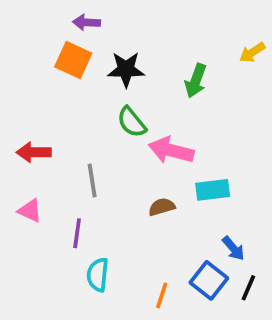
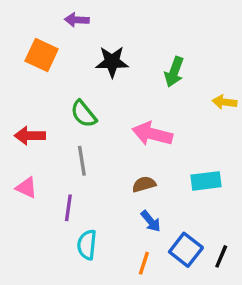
yellow arrow: (252, 52) -> (225, 102), moved, turned 40
orange square: (73, 60) -> (42, 55), moved
green semicircle: (132, 122) -> (84, 114), moved
cyan rectangle: (213, 190) -> (206, 181), moved
blue arrow: (233, 248) -> (151, 221), moved

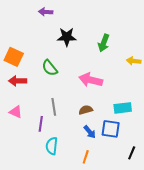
orange square: (42, 55) -> (14, 57), moved
gray line: (82, 161) -> (54, 107), moved
blue square: (186, 250) -> (111, 129), moved, turned -30

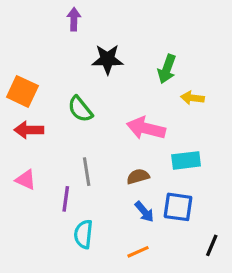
purple arrow: (46, 12) -> (74, 19), turned 88
yellow arrow: (134, 61) -> (192, 98), moved
cyan rectangle: (123, 108) -> (186, 160), moved
orange line: (86, 157) -> (138, 252), turned 48

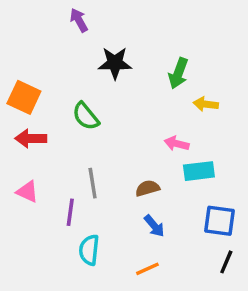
purple arrow: (74, 19) -> (79, 20), turned -30
pink arrow: (146, 128) -> (177, 144), moved, size x0.6
blue square: (178, 207) -> (219, 221), moved

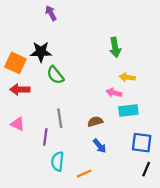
black star: (115, 63) -> (41, 52), moved
green arrow: (178, 73) -> (115, 47), turned -30
yellow arrow: (206, 104) -> (127, 77), moved
orange line: (147, 269) -> (84, 174), moved

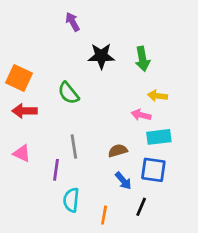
purple arrow: (51, 13) -> (73, 22), moved
black star: (41, 52) -> (101, 56), moved
blue square: (142, 143) -> (153, 170), moved
black line: (146, 169) -> (141, 207), moved
orange line: (84, 174) -> (104, 215), turned -56

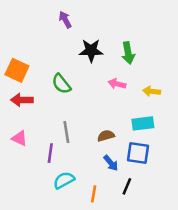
yellow arrow: (157, 96) -> (152, 91), moved
pink arrow: (141, 115) -> (117, 84), moved
cyan semicircle: (71, 200) -> (64, 180), turned 55

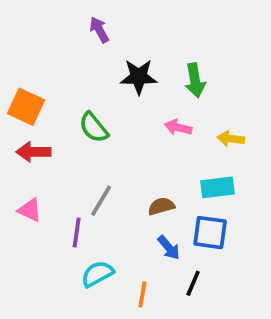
gray line: (66, 132) -> (101, 201), turned 40

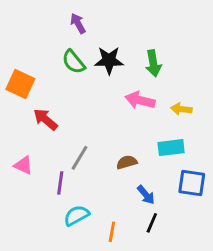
green semicircle: (94, 127) -> (74, 62), moved
pink arrow: (178, 127) -> (140, 100), size x1.4
red arrow: (33, 152) -> (45, 119), moved, turned 40
blue square: (210, 233) -> (192, 183), moved
blue arrow: (169, 248) -> (146, 195), moved

